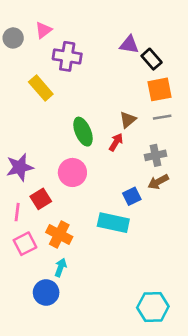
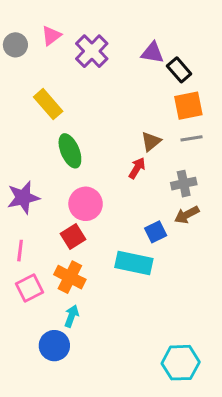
purple cross: (67, 56) -> (92, 51), moved, turned 36
green ellipse: (83, 132) -> (70, 151), moved
red square: (41, 199) -> (73, 237), moved

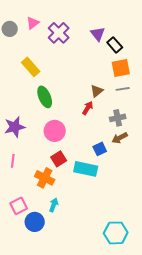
purple triangle: (153, 53) -> (98, 34), turned 42
red square: (73, 237) -> (59, 159), moved
pink square: (29, 288) -> (19, 206), moved
cyan arrow: (72, 316) -> (54, 205), moved

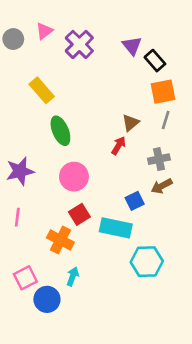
gray line: (123, 89) -> (166, 120), turned -64
cyan hexagon: (116, 233) -> (147, 262), moved

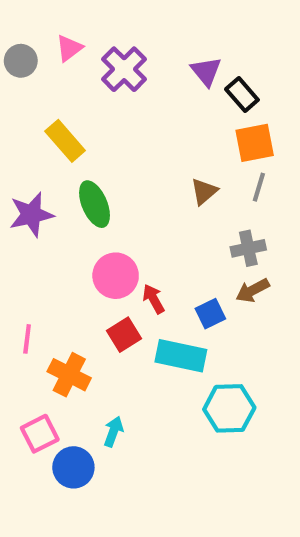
red arrow: (118, 146) -> (153, 299), moved, turned -60
purple star: (20, 171) -> (31, 215), moved
orange cross: (60, 240) -> (69, 375), moved

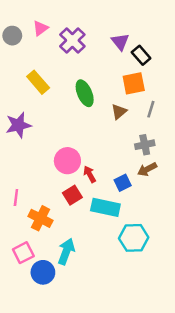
orange square: (255, 143) -> (134, 83), moved
green ellipse: (95, 204) -> (85, 93), moved
cyan arrow: (113, 432) -> (66, 251), size x1.5

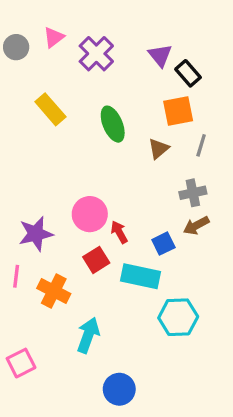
purple star: (18, 125) -> (36, 234), moved
pink line: (16, 197) -> (16, 276), moved
pink square: (23, 253) -> (21, 363), moved
blue circle: (43, 272) -> (119, 389), moved

